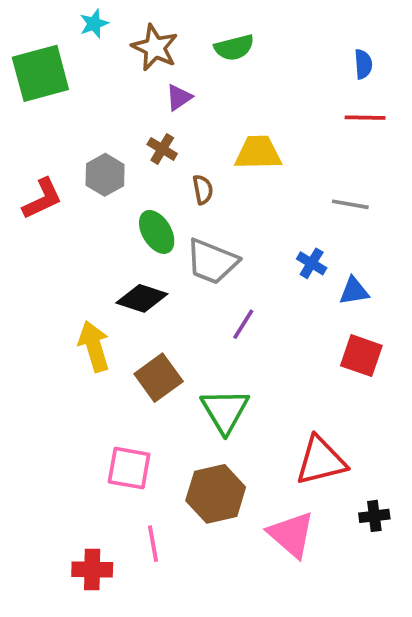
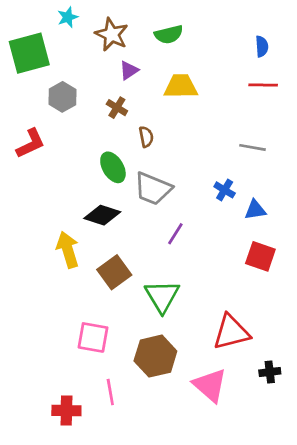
yellow trapezoid: (258, 153) -> (181, 86), moved
gray hexagon: (105, 175) -> (62, 97), moved

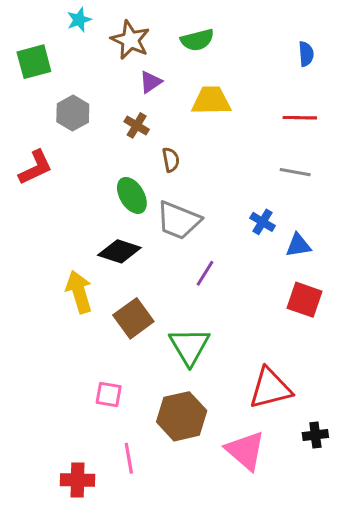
green square: (29, 53) -> (34, 62), size x0.7
red line: (263, 85) -> (300, 118), moved
pink square: (93, 337) -> (109, 395), size x0.7

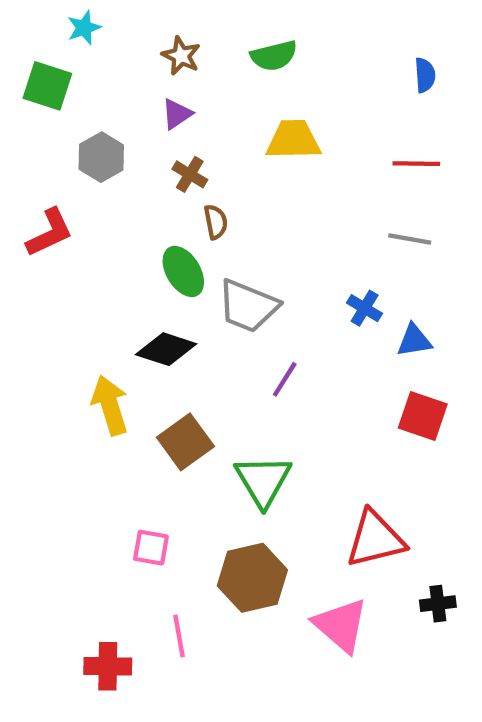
cyan star: (79, 20) -> (84, 28), moved
brown star: (130, 40) -> (181, 56), size x0.7
green square: (34, 62) -> (47, 86), turned 33
purple triangle: (151, 82) -> (177, 114), moved
brown semicircle: (171, 160) -> (216, 222), moved

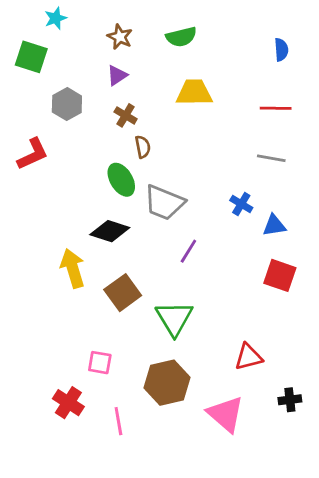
red triangle: (375, 539) -> (248, 357), size x0.7
red cross: (108, 666) -> (68, 403), moved, turned 32

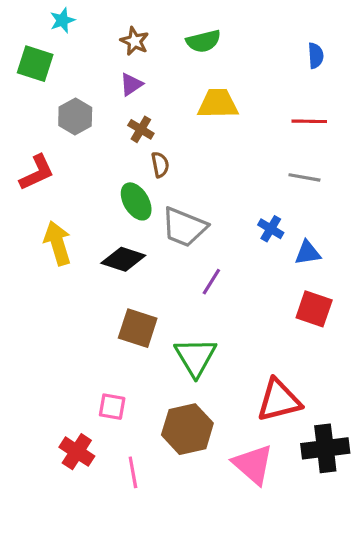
yellow arrow: (73, 268) -> (58, 243), moved
brown square: (123, 293) -> (138, 328), turned -36
red triangle: (248, 357) -> (279, 400), size x1.4
black cross: (290, 400) -> (325, 448), size x1.8

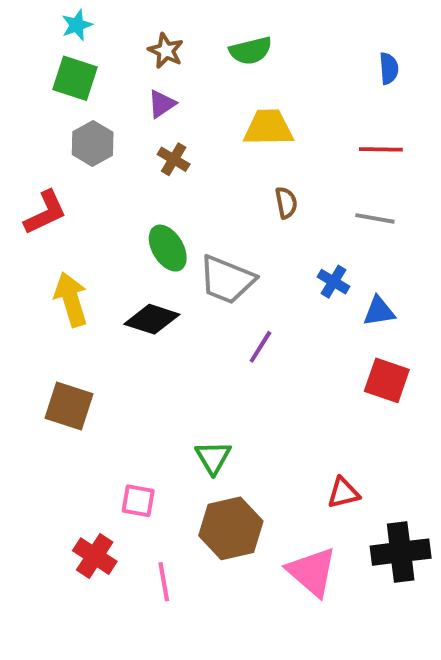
green square: (35, 64) -> (75, 78), moved
brown semicircle: (160, 165) -> (286, 203), moved
brown square: (138, 328) -> (69, 406), moved
green triangle: (195, 357) -> (213, 457), moved, size x0.7
red triangle: (279, 400) -> (343, 493), size x0.6

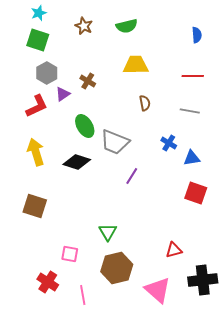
purple triangle: (162, 104) -> (63, 94), moved
red L-shape: (45, 213) -> (37, 106), moved

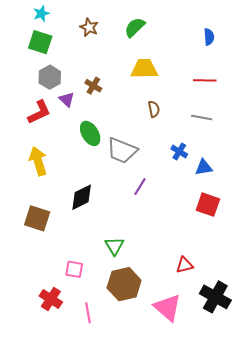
green semicircle: (127, 26) -> (135, 27), turned 150
purple triangle: (63, 94) -> (67, 99), turned -42
black diamond: (77, 162) -> (82, 197), moved, turned -44
black cross: (203, 280) -> (215, 297), turned 36

